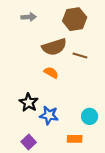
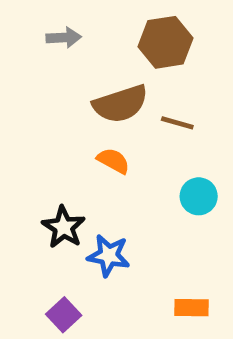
cyan circle: (90, 116) -> (199, 196), moved
orange rectangle: (75, 139) -> (192, 308), moved

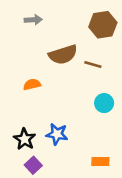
brown hexagon: (165, 42) -> (103, 25), moved
orange semicircle: (113, 161) -> (32, 84), moved, turned -42
black star: (64, 227) -> (25, 139), moved

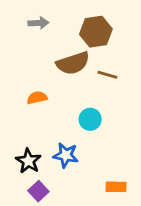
brown hexagon: (103, 25) -> (96, 32), moved
cyan circle: (104, 103) -> (90, 119), moved

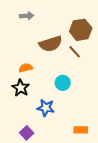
brown hexagon: (96, 32) -> (81, 30), moved
brown line: (107, 75) -> (75, 52), turned 32
black star: (28, 161) -> (21, 88), moved

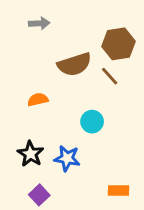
black star: (21, 88) -> (30, 154), moved

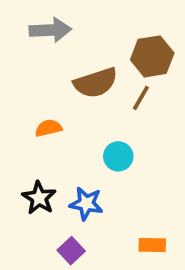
gray arrow: (39, 23) -> (50, 30), size x1.5
brown line: (110, 76) -> (141, 98), turned 72
purple square: (39, 195) -> (71, 251), moved

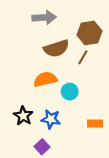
gray arrow: (50, 30) -> (44, 17), moved
orange semicircle: (48, 128) -> (45, 79), moved, size x1.5
orange rectangle: (152, 245) -> (95, 124), moved

